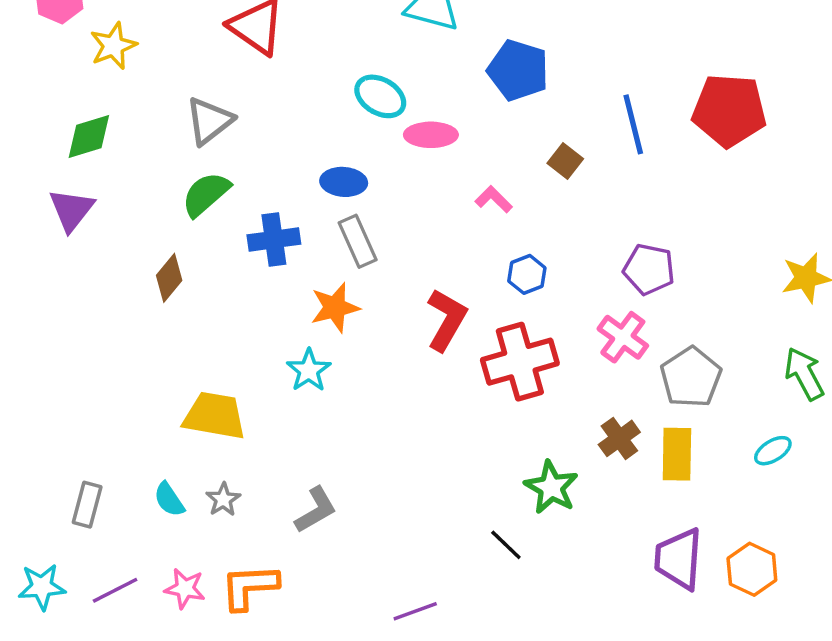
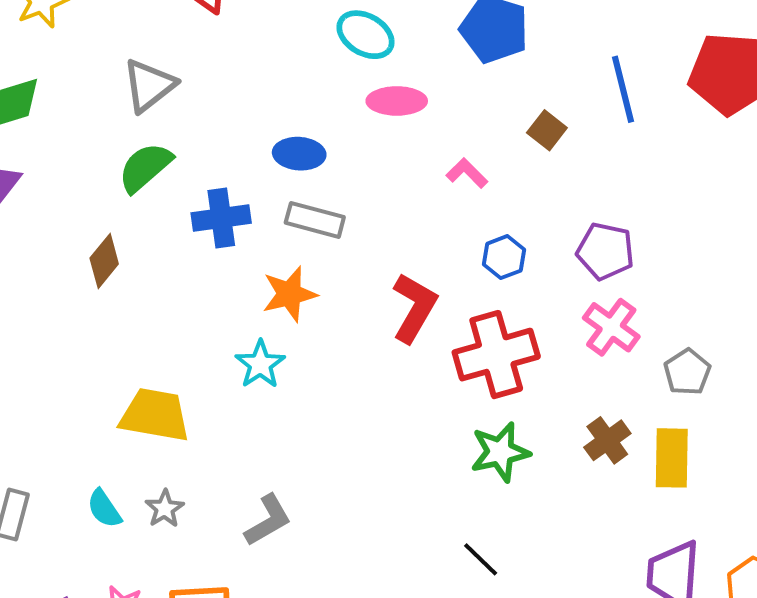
cyan ellipse: (380, 96) -> (366, 35), moved
gray rectangle: (358, 241) -> (315, 220), turned -51
purple pentagon: (649, 269) -> (605, 251), moved
gray pentagon: (691, 377) -> (687, 372), size x0.7
green star: (551, 487) -> (500, 452), moved, turned 30

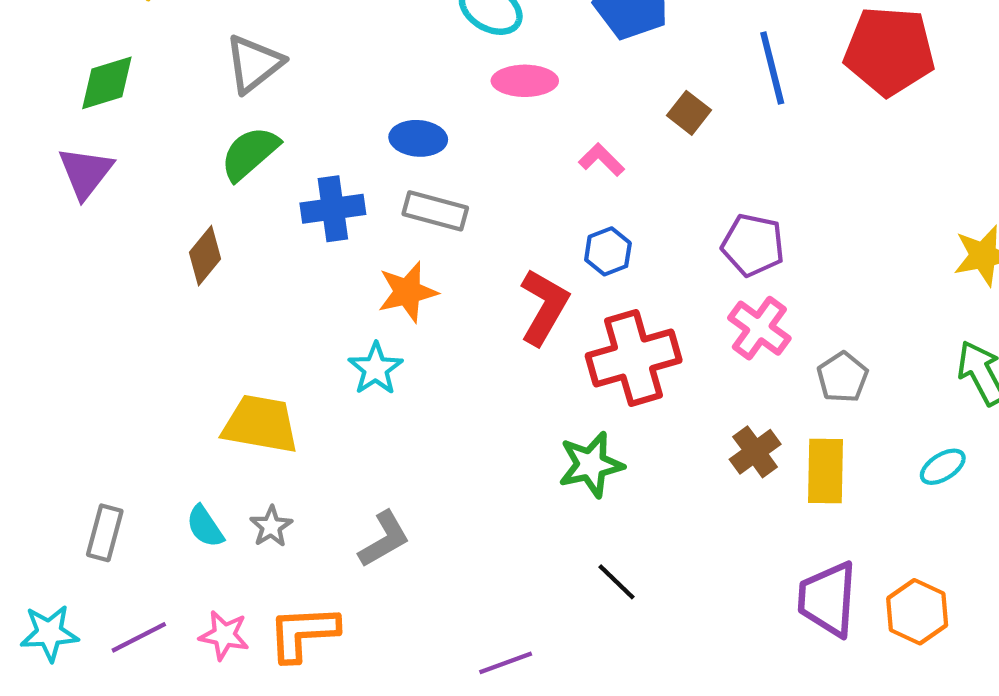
blue hexagon: (504, 257) -> (608, 251), moved
green star: (500, 452) -> (591, 465), moved

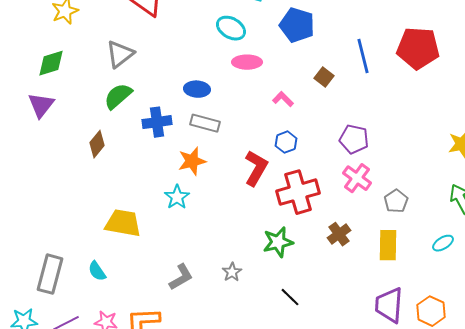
brown cross: (755, 452) -> (339, 234), moved
gray star: (271, 526) -> (232, 272), moved
gray rectangle: (105, 533) -> (50, 274), size x1.5

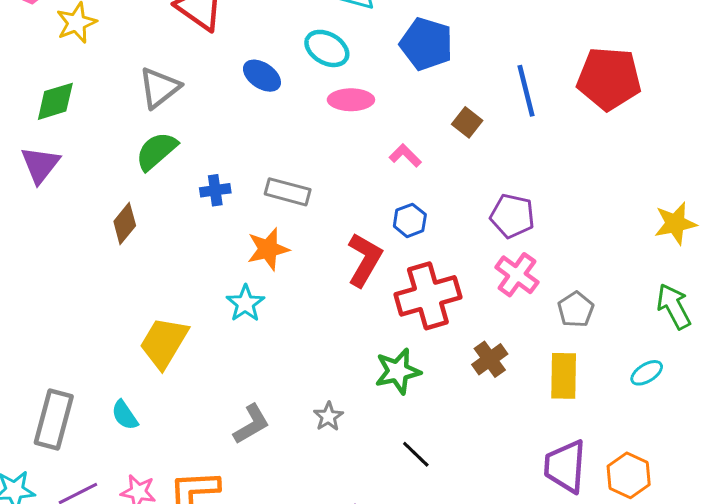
blue ellipse: (197, 89) -> (262, 76), moved, turned 30
blue cross: (157, 122) -> (215, 190), size x0.7
yellow trapezoid: (123, 223) -> (164, 343), turned -69

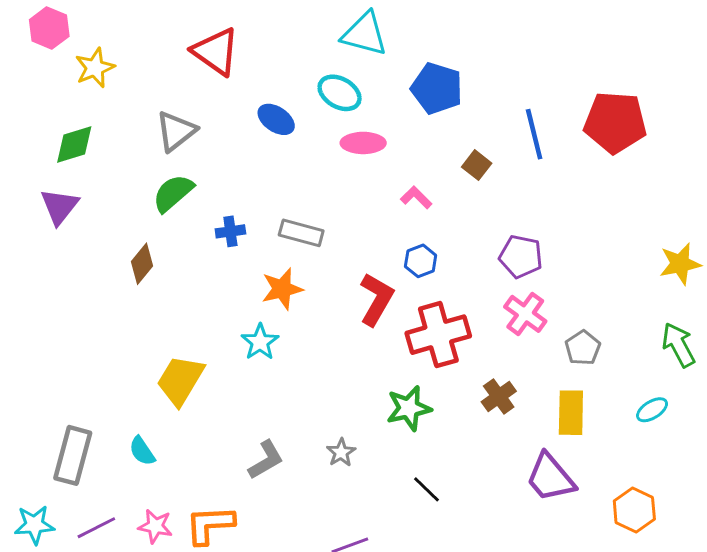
purple trapezoid: (565, 466) -> (550, 478), moved, turned -44

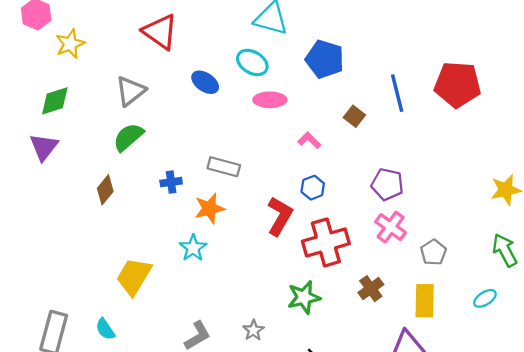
blue cross: (230, 231) -> (171, 182), moved

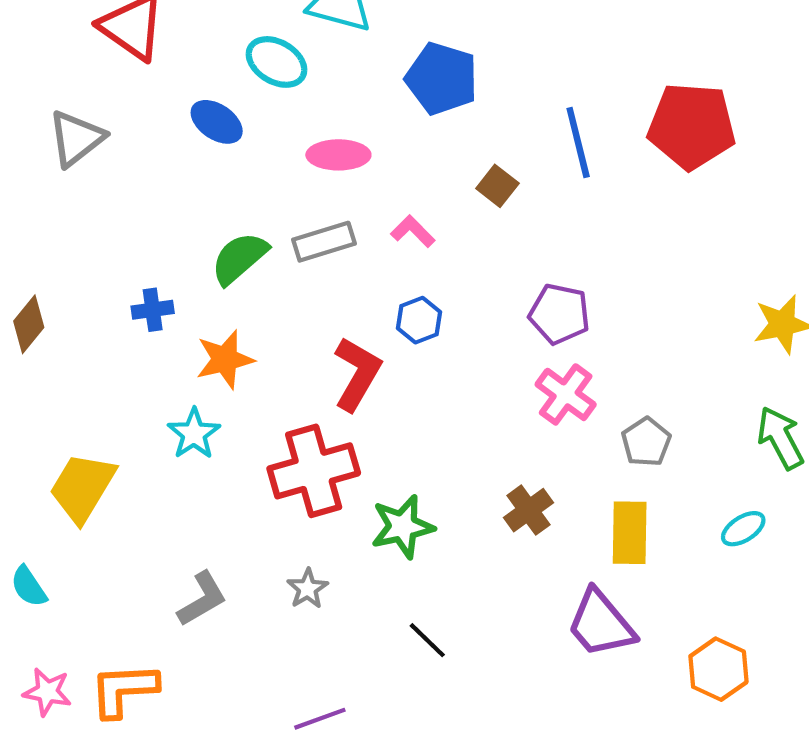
cyan ellipse: (252, 62) -> (277, 62), moved
green semicircle: (128, 137) -> (239, 258), moved
gray rectangle: (224, 167) -> (324, 242), moved, turned -32
red cross: (326, 242) -> (314, 471), moved

